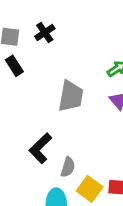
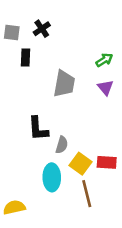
black rectangle: (14, 66) -> (26, 57), moved, turned 35
black L-shape: (40, 148) -> (38, 129), turned -50

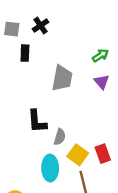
red rectangle: (107, 162) -> (103, 154), turned 66

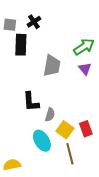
black rectangle: (25, 53) -> (21, 45), size x1.5
green arrow: (100, 55) -> (84, 47), size x1.5
cyan ellipse: (50, 168) -> (42, 141), turned -30

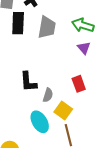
green arrow: (84, 47) -> (83, 25), turned -130
gray trapezoid: (52, 66) -> (47, 27), moved
red rectangle: (86, 129) -> (79, 84), moved

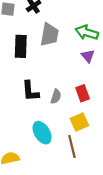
black rectangle: (18, 23) -> (21, 46), moved
gray semicircle: (48, 95) -> (56, 96), moved
yellow square: (63, 110) -> (79, 122), moved, turned 30

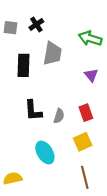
green arrow: (87, 33) -> (90, 38), moved
brown line: (72, 146) -> (85, 177), moved

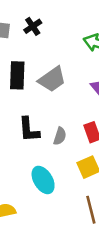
gray trapezoid: (52, 54) -> (52, 79), moved, turned 45

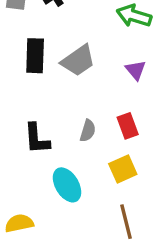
black L-shape: (29, 130) -> (37, 139), moved

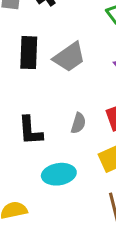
cyan ellipse: (67, 185) -> (59, 174), turned -68

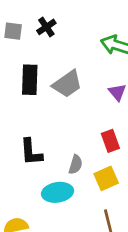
gray semicircle: (78, 123) -> (76, 165), moved

